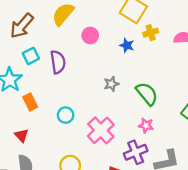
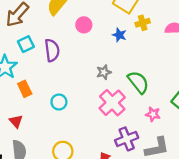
pink star: (146, 125) -> (153, 114), moved
pink cross: (101, 130) -> (112, 103), moved

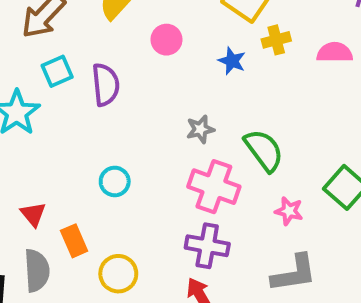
orange rectangle: (25, 89) -> (74, 241), moved
pink cross: (112, 103) -> (214, 187), turned -30
purple cross: (127, 139) -> (207, 246), moved, turned 30

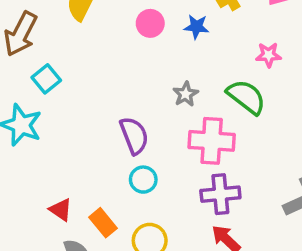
pink circle: (166, 40) -> (150, 23), moved
purple semicircle: (106, 85) -> (134, 135), moved
cyan circle: (115, 181) -> (143, 180), moved
pink star: (289, 211) -> (269, 55), moved

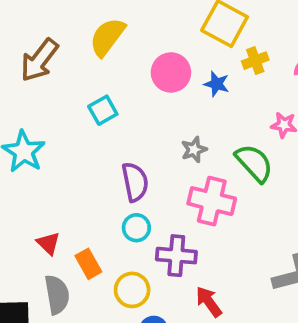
pink circle: (150, 23) -> (171, 72), size x1.4
cyan square: (46, 79) -> (103, 110), moved
purple cross: (220, 194) -> (176, 256), moved

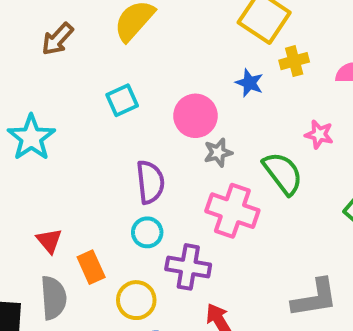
brown arrow: (39, 60) -> (57, 39), size x0.7
pink circle: (171, 72) -> (195, 116), moved

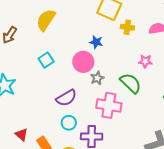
yellow cross: (294, 61) -> (127, 27), turned 32
blue star: (249, 83) -> (96, 42), moved
purple semicircle: (150, 182) -> (66, 98), turned 75

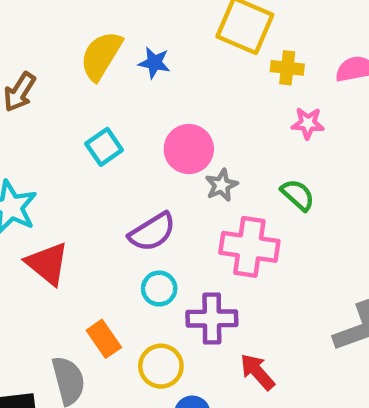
blue star: (96, 42) -> (154, 63), moved
pink star: (145, 61) -> (308, 123), moved
green semicircle: (131, 83) -> (298, 195), size x0.7
red triangle: (21, 135) -> (47, 263), moved, size x1.5

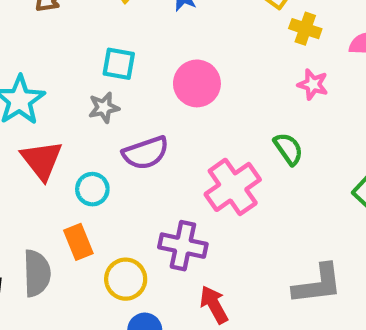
cyan square: (104, 147) -> (119, 64), turned 32
gray star: (221, 185) -> (104, 108), moved
pink cross: (249, 247) -> (233, 187), turned 34
cyan circle: (159, 289) -> (92, 189), moved

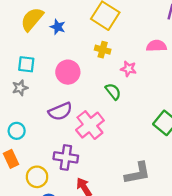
yellow cross: (305, 29) -> (103, 50), moved
green semicircle: (288, 149) -> (113, 92), moved
purple semicircle: (146, 153) -> (60, 111), moved

